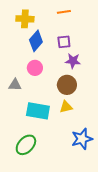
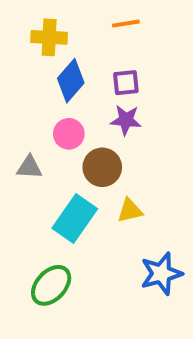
purple star: (73, 61) -> (126, 120), moved
brown circle: (67, 85) -> (102, 167), moved
cyan rectangle: (38, 111) -> (75, 218), turned -65

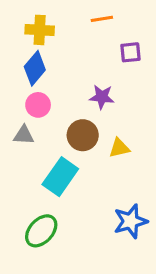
blue diamond: (71, 81) -> (35, 68), moved
purple square: (126, 83) -> (130, 52), moved
pink circle: (69, 134) -> (38, 105), moved
yellow triangle: (130, 211) -> (119, 148), moved

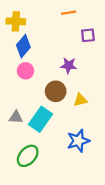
yellow cross: (40, 30) -> (16, 21), moved
gray triangle: (24, 135) -> (16, 117), moved
blue star: (130, 221) -> (78, 141), moved

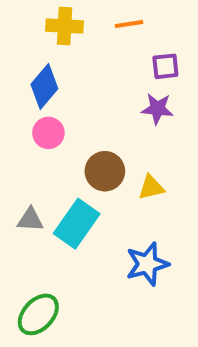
yellow cross: (16, 21) -> (65, 26), moved
purple star: (69, 65) -> (157, 109), moved
green ellipse: (28, 156) -> (38, 314), moved

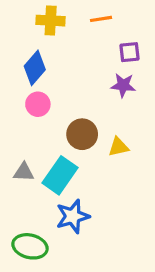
blue star: (147, 264) -> (73, 216), moved
green ellipse: (38, 314) -> (30, 246), turned 60

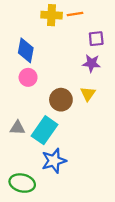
yellow cross: (51, 21) -> (52, 15), moved
blue diamond: (35, 68) -> (26, 50), turned -30
yellow triangle: (118, 147) -> (88, 94), moved, turned -42

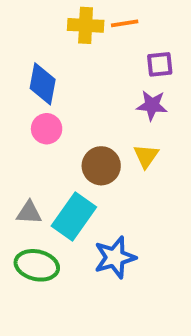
blue star: (54, 161) -> (115, 257), moved
green ellipse: (22, 183) -> (37, 265), moved

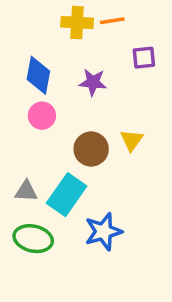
purple star: (152, 105) -> (93, 82), moved

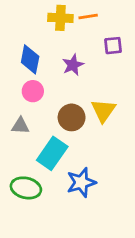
purple star: (93, 82) -> (73, 65), turned -30
yellow triangle: (132, 140) -> (103, 111), size x1.4
gray triangle: (26, 191) -> (20, 126), moved

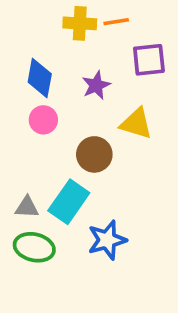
purple square: (113, 46) -> (149, 60), size x1.4
yellow triangle: (103, 111) -> (136, 123), moved, turned -48
gray triangle: (20, 126) -> (27, 207), moved

